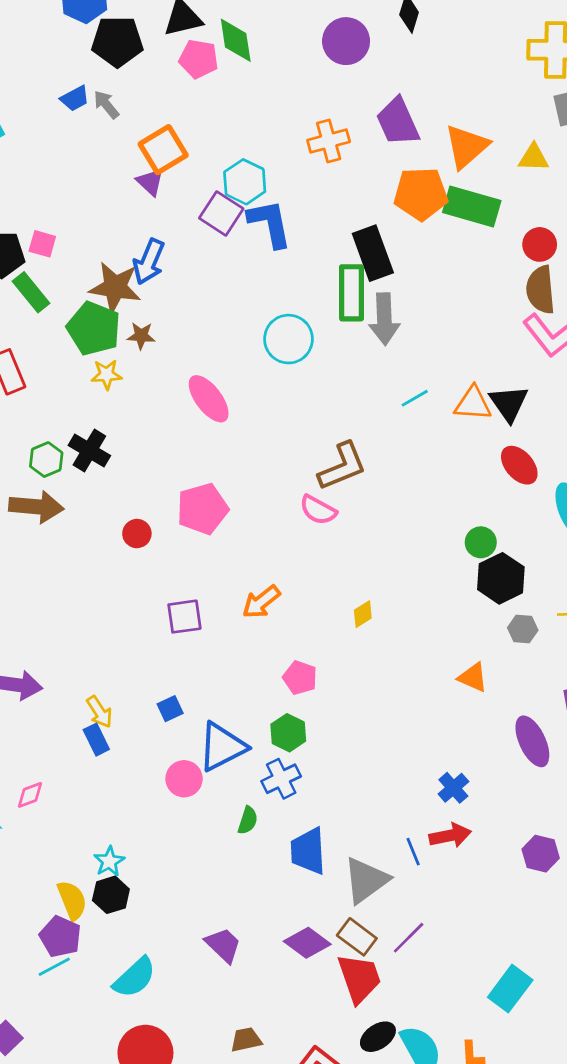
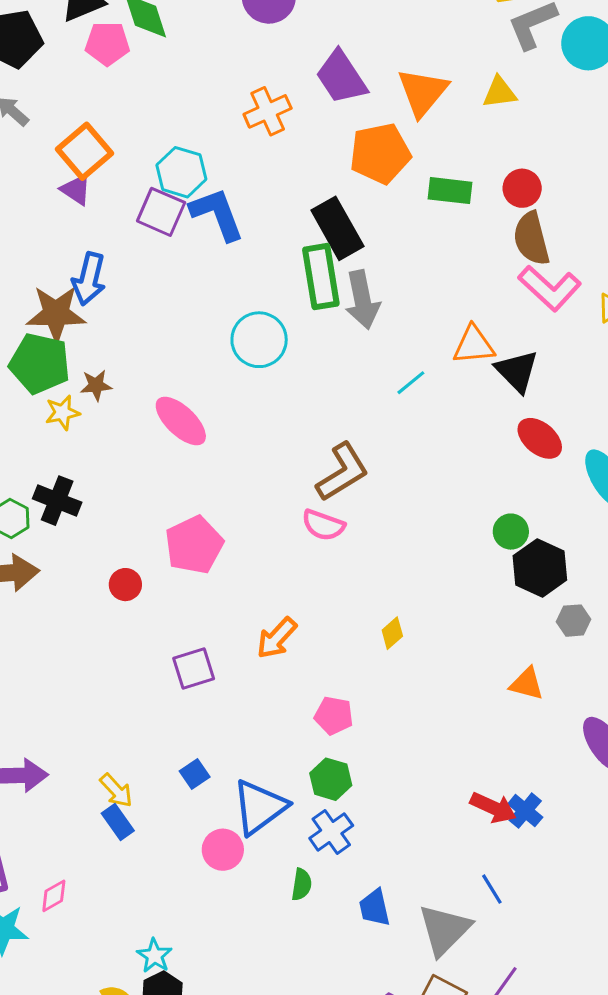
green rectangle: (472, 207) -> (450, 191), moved, size x0.7
brown star: (141, 336) -> (96, 385), moved
orange triangle: (473, 403) -> (474, 345), moved
red arrow: (450, 835) -> (493, 808), moved, turned 45
blue trapezoid: (308, 851) -> (375, 908), size x0.7

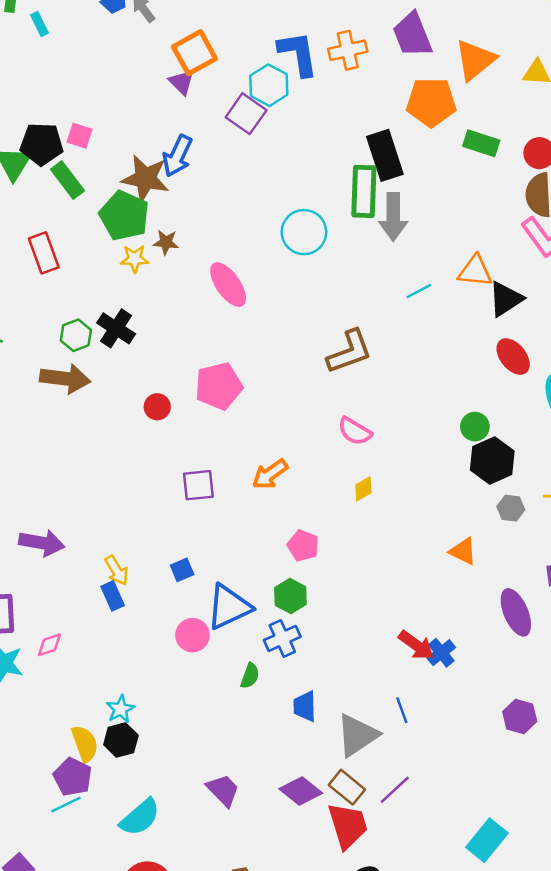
blue L-shape: (217, 214) -> (298, 54), moved
black triangle: (517, 371) -> (506, 299), turned 30
pink semicircle: (323, 525) -> (355, 431), moved

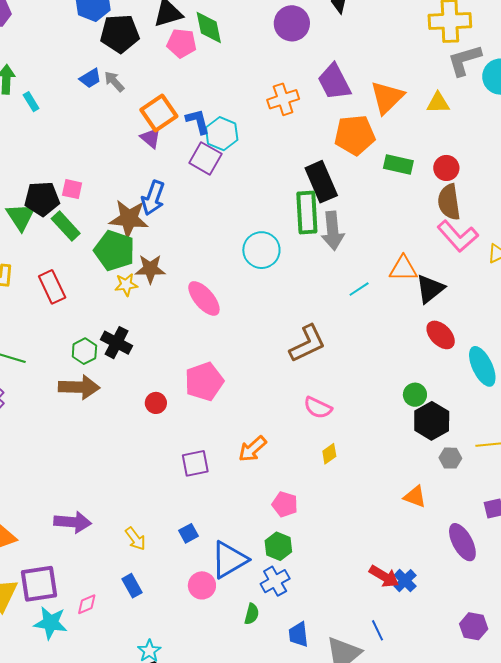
blue L-shape: (298, 54) -> (198, 121), moved, size x0.7
brown star: (166, 242) -> (150, 269), size x1.4
blue rectangle: (113, 596) -> (132, 586), moved

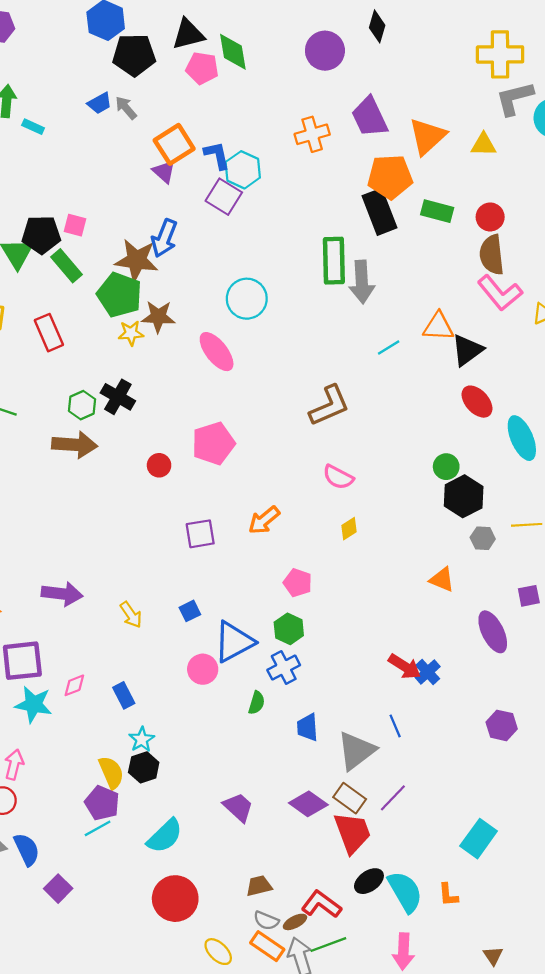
cyan rectangle: (31, 102) -> (33, 127), turned -36
black rectangle: (321, 182) -> (379, 212), moved
cyan circle: (261, 250) -> (247, 299), moved
blue rectangle: (132, 586) -> (124, 695), moved

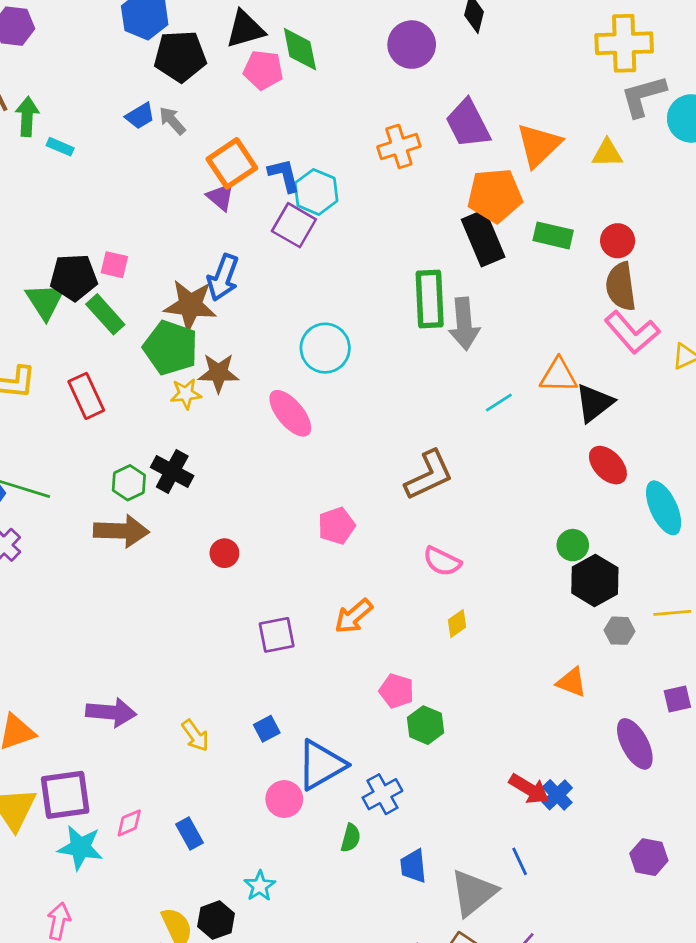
pink pentagon: (213, 443) -> (337, 526), moved, size x0.7
green hexagon: (289, 629) -> (425, 725), moved
cyan star: (142, 739) -> (260, 886), moved

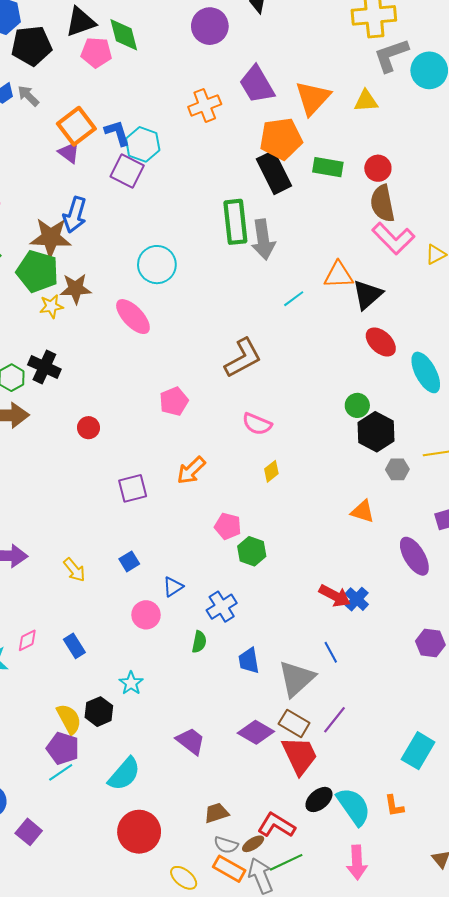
blue triangle: (321, 765) -> (173, 587), size x0.5

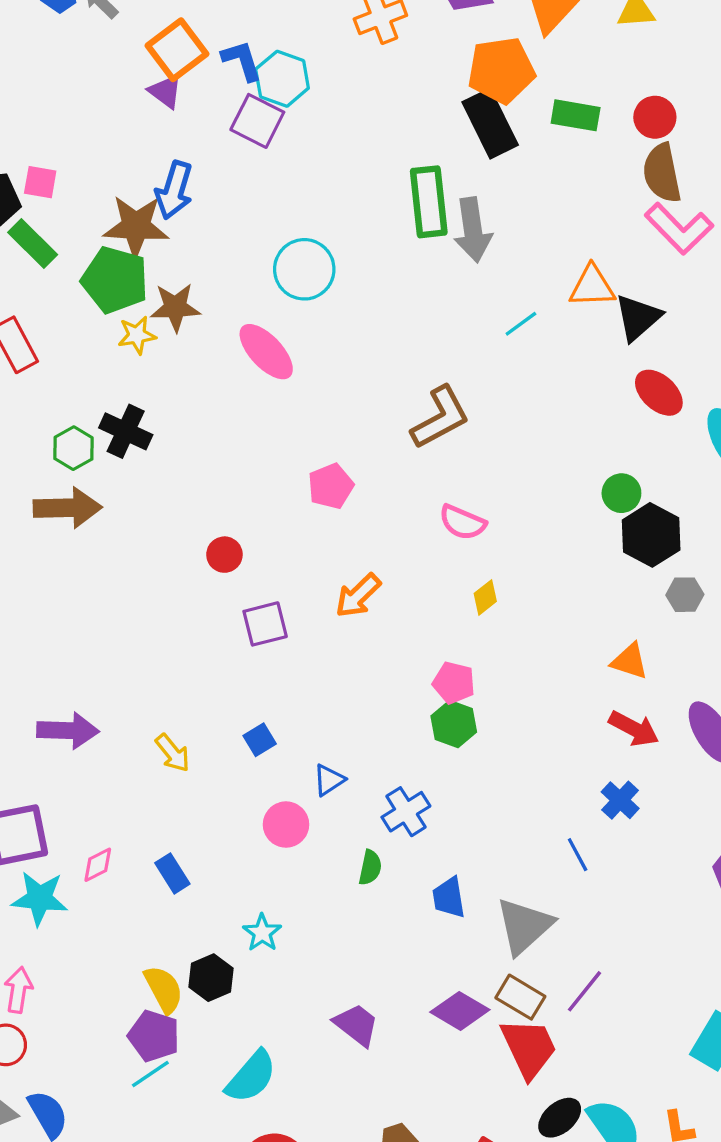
red circle: (88, 428) -> (224, 555), moved
pink pentagon: (228, 526) -> (454, 683), moved
red arrow: (335, 596) -> (634, 729), moved
blue line: (331, 652) -> (578, 855), moved

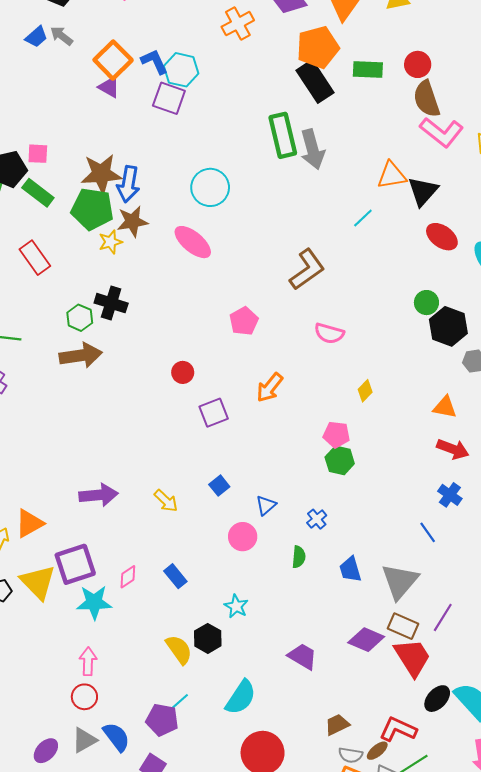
blue arrow: (174, 190) -> (128, 184), moved
cyan line: (521, 324) -> (363, 218), moved
yellow diamond: (485, 597) -> (365, 391), moved
blue cross: (406, 812) -> (317, 519), size x0.7
purple pentagon: (154, 1036) -> (162, 720), moved

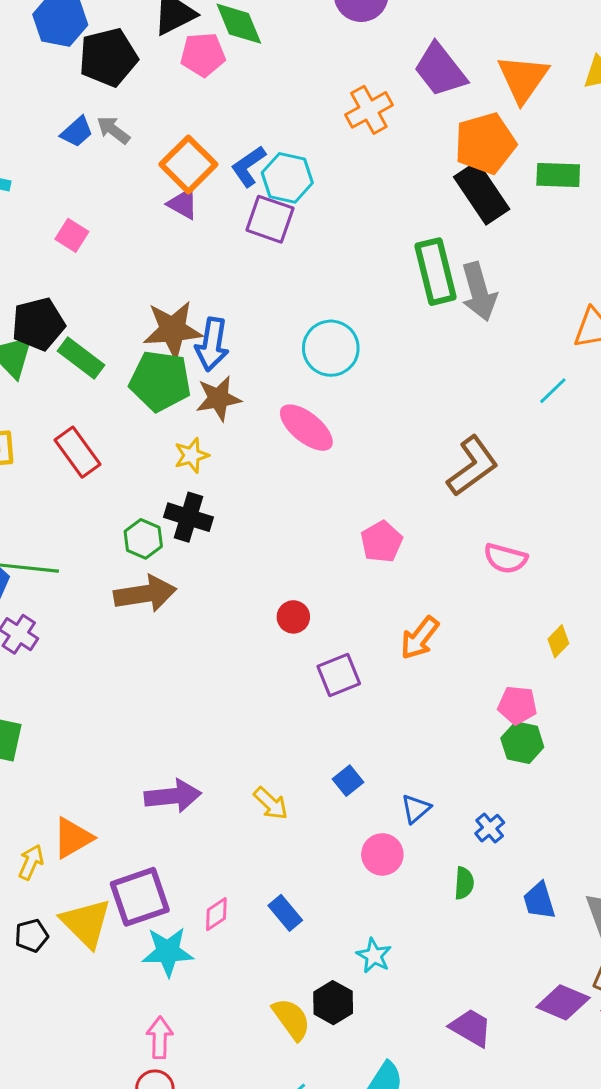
blue L-shape: (154, 62) -> (248, 166), turned -100
pink square: (38, 154) -> (72, 235), moved, turned 30
yellow star: (110, 242) -> (192, 455), moved

